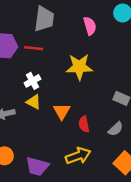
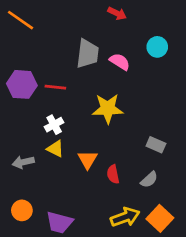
gray trapezoid: (44, 19) -> (88, 54), moved
pink semicircle: (90, 26) -> (120, 62), turned -42
yellow arrow: (78, 156) -> (125, 217), moved

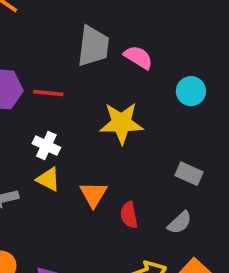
cyan circle: (157, 47) -> (191, 91), moved
white cross: (54, 125) -> (46, 146), turned -36

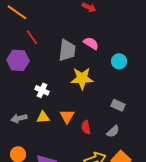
gray trapezoid: (93, 46) -> (67, 50), moved
red line: (48, 93) -> (32, 37), moved, turned 49
yellow triangle: (48, 179) -> (43, 117), moved, turned -32

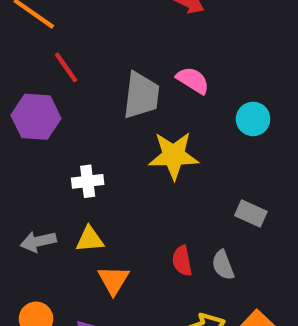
white cross: (42, 90) -> (88, 181), turned -32
orange triangle: (67, 116) -> (113, 280), moved
gray semicircle: (113, 131) -> (223, 265), moved, turned 112

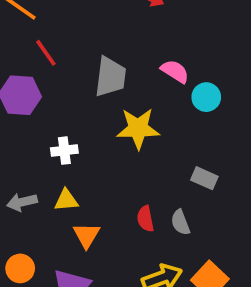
pink semicircle: (193, 80) -> (175, 71), moved

